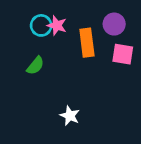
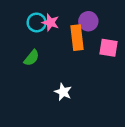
purple circle: (114, 24) -> (88, 21), moved
white star: (70, 116) -> (63, 92), moved

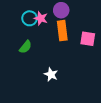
purple circle: (88, 21) -> (61, 10), moved

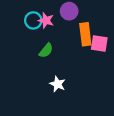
orange rectangle: (62, 31) -> (85, 34), moved
green semicircle: (25, 47) -> (46, 50), moved

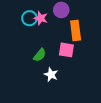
pink square: (99, 44) -> (66, 50), moved
green semicircle: (46, 50) -> (40, 55), moved

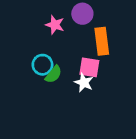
cyan circle: (29, 18) -> (42, 65), moved
white star: (51, 75) -> (84, 83), moved

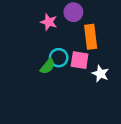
cyan circle: (42, 65) -> (59, 58), moved
white star: (84, 83) -> (100, 74), moved

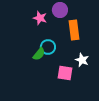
pink square: (80, 60) -> (65, 73), moved

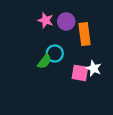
purple circle: (60, 10) -> (66, 21), moved
pink square: (65, 73) -> (80, 73), moved

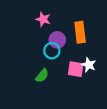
purple circle: (66, 21) -> (57, 40), moved
green semicircle: (44, 62) -> (42, 76), moved

